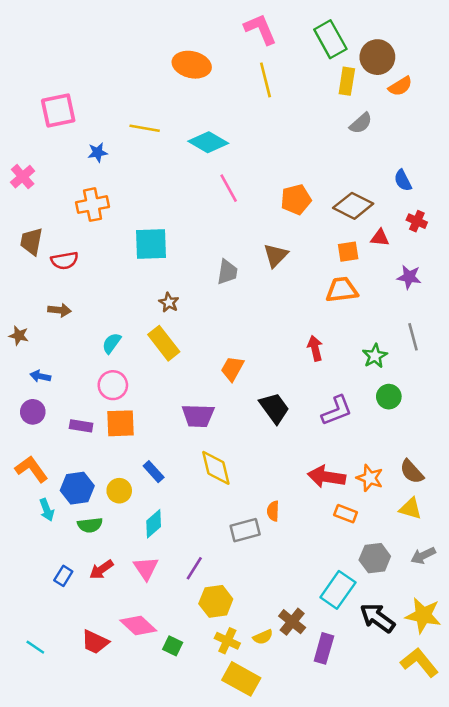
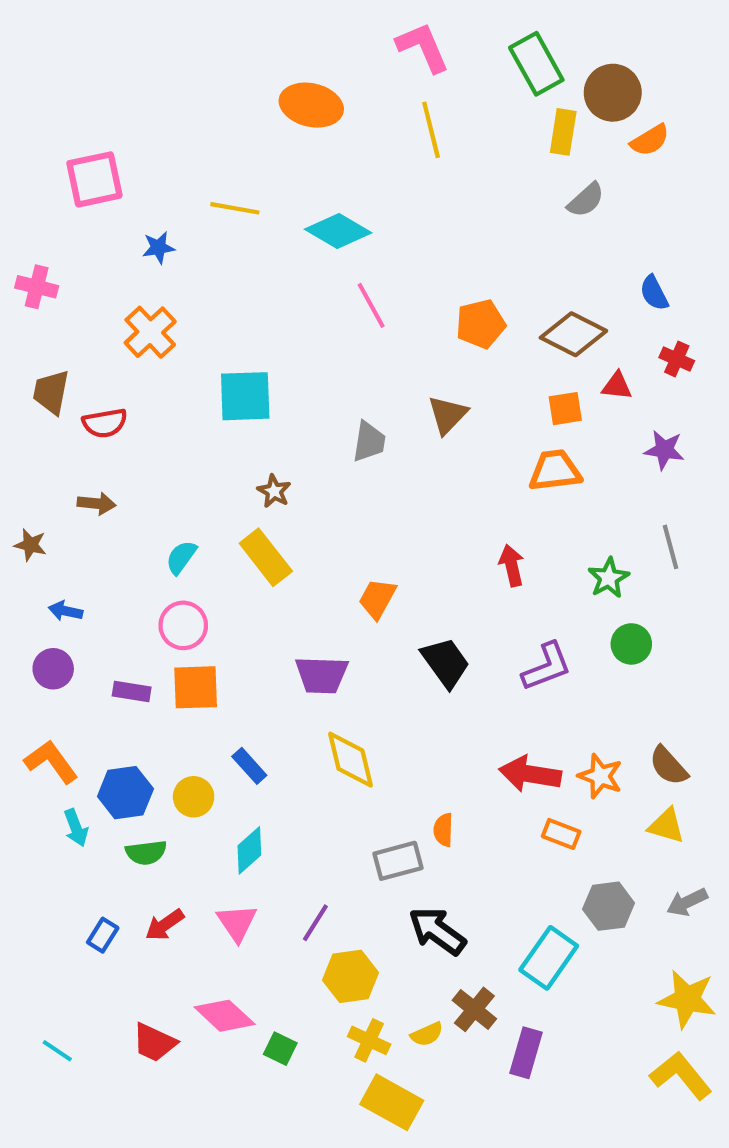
pink cross: (23, 177) -> (37, 287), turned -35
orange cross: (93, 205) -> (150, 332), turned -32
black arrow: (377, 618) -> (437, 931), moved

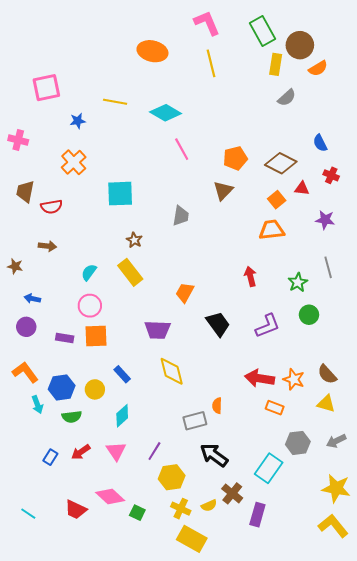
orange square: (565, 409) -> (277, 200), turned -30
brown triangle: (448, 415) -> (223, 191), moved

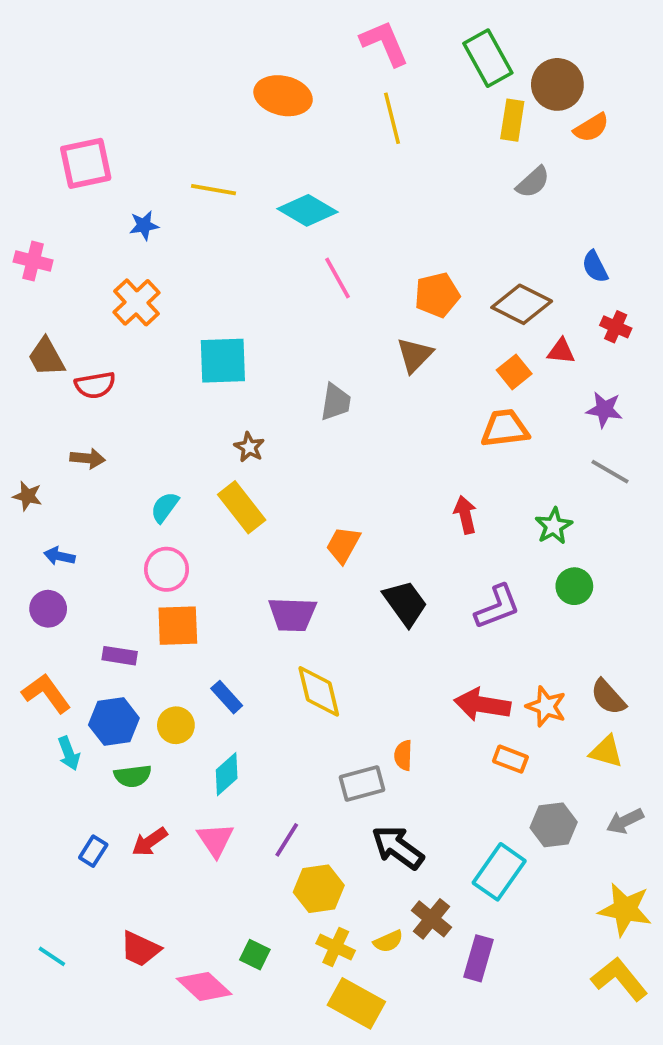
brown trapezoid: (25, 192) -> (46, 357), turned -40
gray line: (328, 267) -> (610, 472), moved, turned -45
purple rectangle: (65, 338) -> (120, 656), moved
pink diamond: (110, 496) -> (204, 986), moved

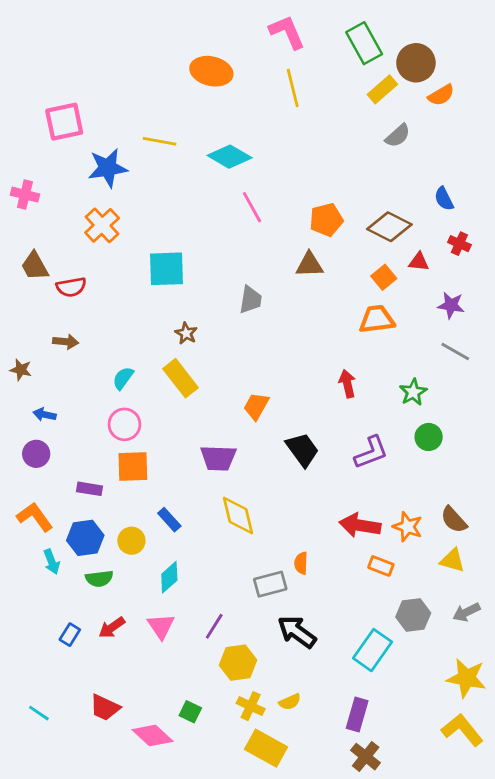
yellow rectangle: (512, 120) -> (382, 89), turned 40
blue star: (144, 225) -> (108, 168), size x1.8
brown triangle: (415, 355) -> (309, 265), turned 44
brown cross: (431, 919) -> (366, 757), moved

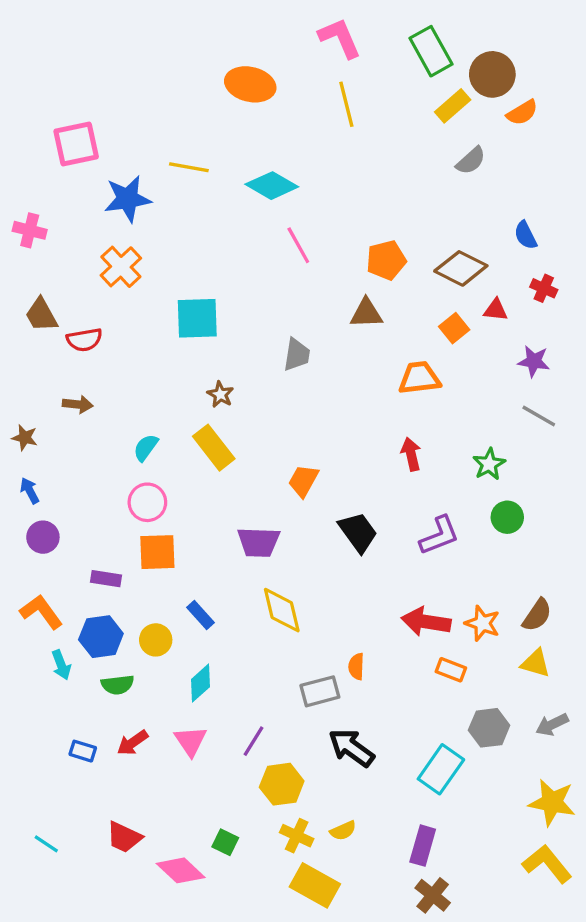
orange trapezoid: (377, 319) -> (419, 378), moved
blue arrow: (45, 415) -> (30, 491), moved, turned 50
brown semicircle: (454, 520) -> (537, 615), turned -104
blue rectangle: (70, 635) -> (83, 751), turned 75

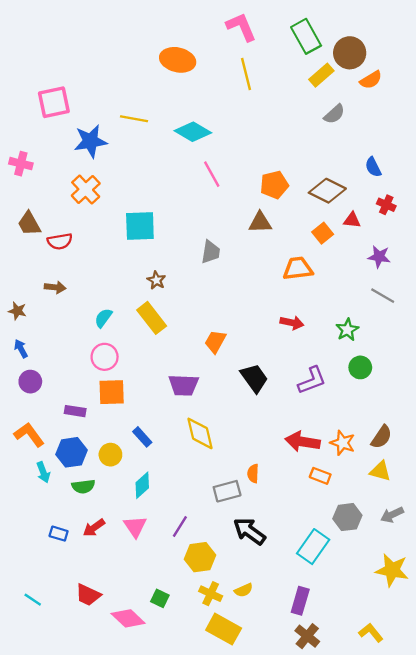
red arrow: (411, 454) -> (292, 323), turned 115
yellow L-shape: (547, 864) -> (371, 633), moved, size x0.7

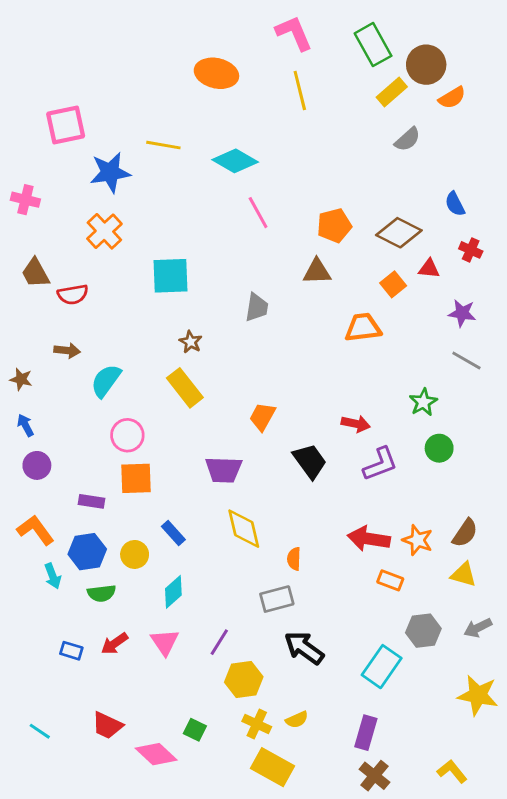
cyan semicircle: (103, 318) -> (106, 381), moved, size x1.4
red arrow: (292, 323) -> (356, 424), moved
orange semicircle: (253, 473) -> (294, 559), moved

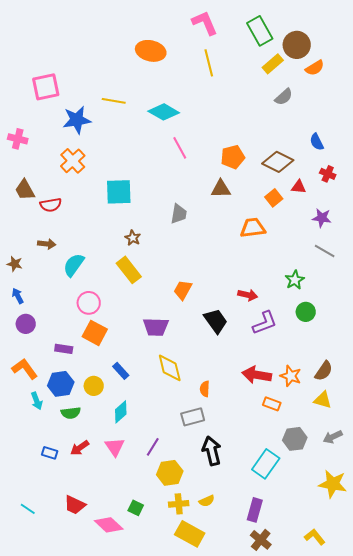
orange square: (136, 478) -> (95, 333), turned 30
black arrow: (304, 648) -> (212, 451), turned 40
yellow cross: (257, 724) -> (179, 504), turned -30

